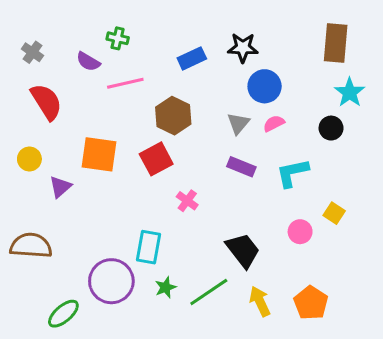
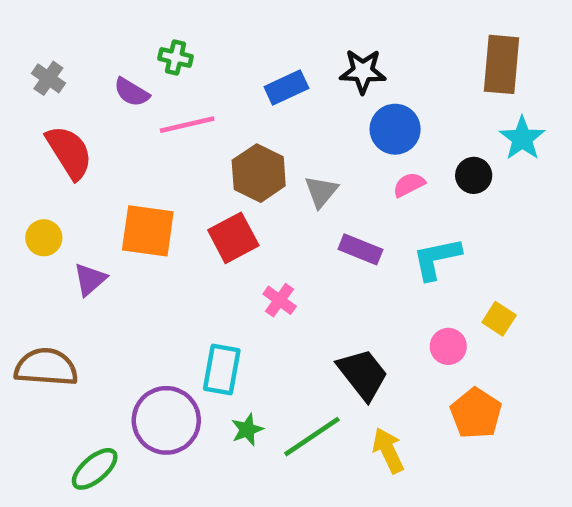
gray triangle: (238, 123) -> (321, 192), moved
black circle: (331, 128) -> (474, 175), moved
orange pentagon: (311, 303) -> (476, 413), moved

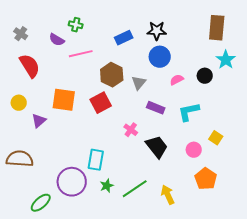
blue circle: (395, 129) -> (160, 57), moved
pink cross: (280, 300) -> (131, 130), moved
black trapezoid: (363, 374) -> (157, 147), moved

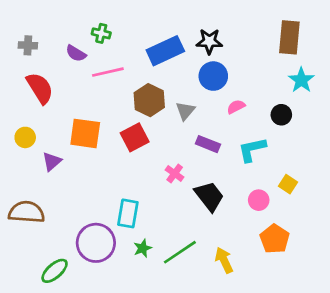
gray cross: (21, 34) -> (28, 45), turned -32
blue rectangle: (124, 38) -> (165, 51), size x1.5
black circle: (205, 76) -> (281, 115), moved

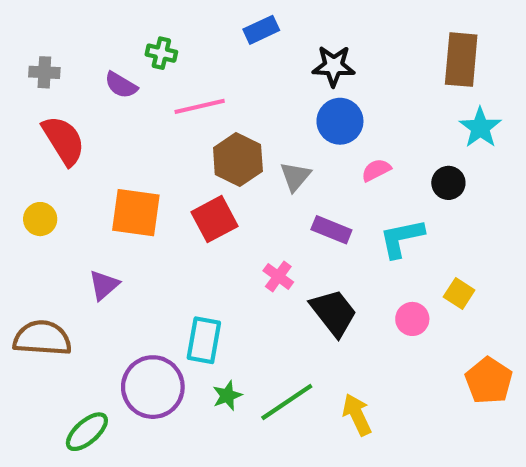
blue rectangle: (165, 51) -> (261, 30), moved, size x0.6
pink line: (108, 72) -> (200, 106), moved
purple triangle: (52, 161) -> (104, 285), moved
orange pentagon: (275, 239) -> (489, 381), moved

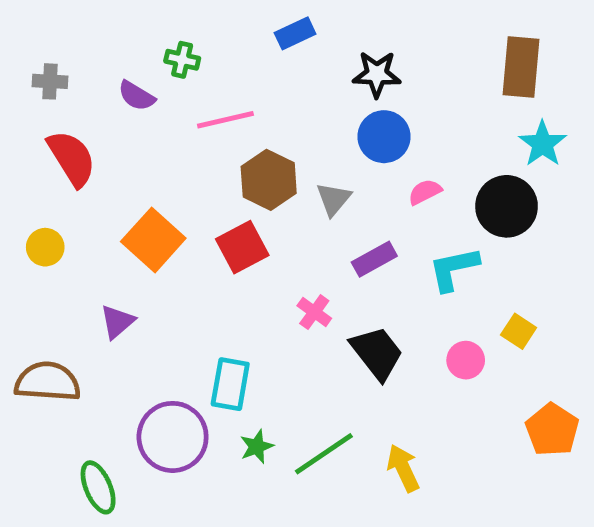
black circle: (448, 183) -> (507, 206), size x1.6
orange square: (136, 213) -> (153, 240), turned 34
purple rectangle: (331, 230) -> (374, 259), turned -51
green ellipse: (87, 432) -> (98, 487), turned -72

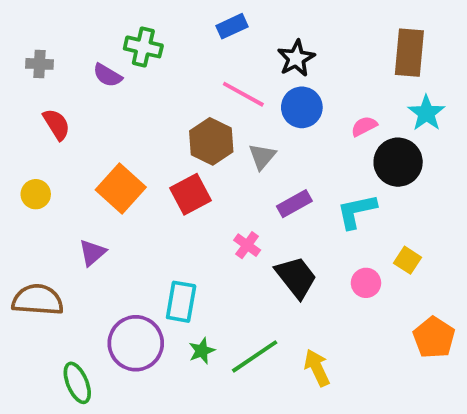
green cross: (182, 60) -> (143, 47), size x1.4
black star: (377, 74) -> (296, 58), turned -30
pink line: (225, 120) -> (243, 94), moved, turned 42
red semicircle: (72, 158) -> (56, 124), size x0.7
pink semicircle: (425, 192) -> (364, 126), moved

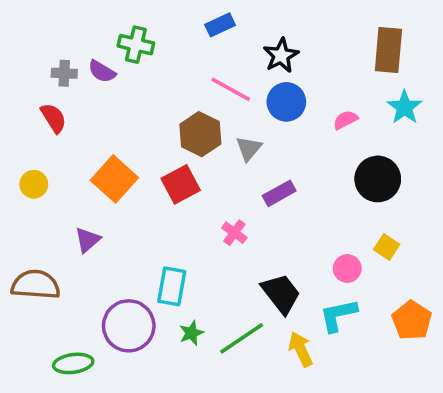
gray cross: (40, 64) -> (64, 73), moved
black circle: (398, 162) -> (378, 179), moved
cyan L-shape: (357, 211) -> (338, 315), moved
black trapezoid: (296, 277) -> (281, 294), moved
green ellipse: (77, 383) -> (73, 363), turned -75

